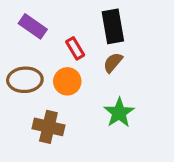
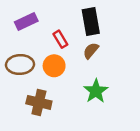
purple rectangle: (33, 26) -> (26, 22), turned -60

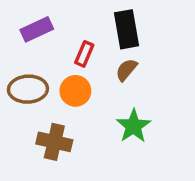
red rectangle: (60, 39) -> (84, 54), turned 54

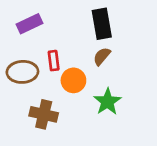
red rectangle: (84, 54) -> (54, 61), moved, turned -30
orange circle: (75, 91) -> (73, 80), moved

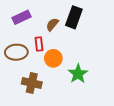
black rectangle: (102, 24) -> (74, 17), turned 30
brown semicircle: (102, 56) -> (52, 24), moved

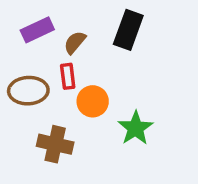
brown semicircle: (52, 24) -> (75, 42), moved

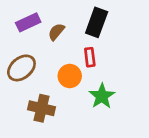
red rectangle: (68, 76) -> (90, 57), moved
brown ellipse: (28, 91) -> (21, 68), turned -36

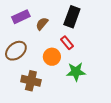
red rectangle: (90, 57) -> (67, 43), turned -32
green star: (102, 96) -> (76, 72), turned 30

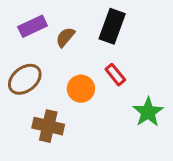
red rectangle: (67, 43) -> (115, 75), moved
green star: (76, 72) -> (148, 112), moved, turned -30

